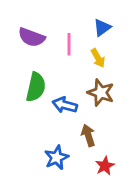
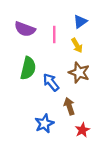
blue arrow: (65, 105) -> (51, 82), turned 36

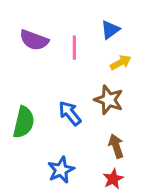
yellow arrow: (77, 45) -> (121, 63), moved, turned -88
green semicircle: (28, 68) -> (24, 122), moved
brown arrow: (69, 106) -> (116, 146), moved

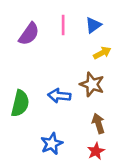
purple semicircle: (34, 40) -> (29, 34), turned -75
pink line: (74, 48) -> (63, 25), moved
blue arrow: (70, 113) -> (59, 96), turned -45

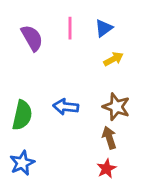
purple semicircle: (29, 34) -> (32, 38), turned -65
brown star: (92, 84) -> (116, 107), moved
blue star: (52, 144) -> (22, 163), moved

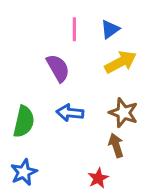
purple semicircle: (32, 38) -> (58, 68), moved
yellow arrow: (113, 59) -> (121, 62), size x1.5
red star: (106, 169) -> (98, 178), moved

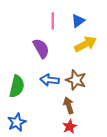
brown star: (123, 113) -> (76, 80), moved
brown arrow: (116, 145) -> (69, 105), moved

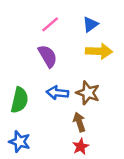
pink line: (53, 21) -> (50, 24), moved, turned 49
yellow arrow: (85, 44) -> (99, 51), turned 30
blue star: (17, 122) -> (20, 142), turned -30

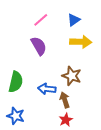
blue arrow: (57, 93) -> (47, 89), moved

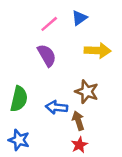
blue triangle: (74, 20) -> (79, 18), moved

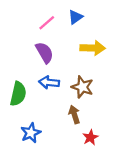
blue arrow: (56, 107) -> (49, 82), moved
blue star: (19, 140) -> (31, 133), moved, turned 30
red star: (79, 145) -> (90, 137), moved

